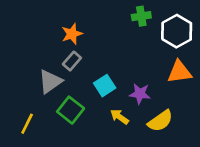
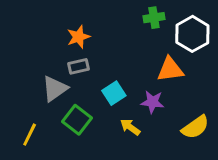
gray rectangle: (72, 61) -> (78, 66), turned 36
orange triangle: (179, 72) -> (170, 69), moved
yellow semicircle: (160, 121) -> (195, 127), moved

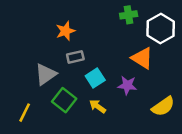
gray rectangle: (78, 66) -> (75, 57), moved
orange triangle: (170, 69) -> (142, 58), turned 40
yellow arrow: (130, 127) -> (98, 106), moved

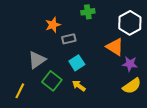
green cross: (129, 15) -> (88, 12), moved
gray rectangle: (75, 57) -> (69, 39), moved
purple star: (127, 85) -> (130, 64), moved

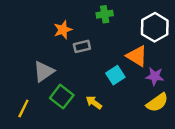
cyan square: (77, 63) -> (115, 75), moved

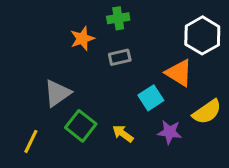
green cross: (105, 14) -> (118, 18), moved
gray rectangle: (82, 46) -> (120, 57), moved
purple star: (155, 76) -> (170, 132), moved
yellow semicircle: (157, 103) -> (207, 112), moved

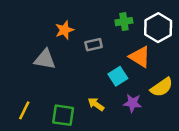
green cross: (118, 18) -> (124, 22), moved
gray triangle: (57, 93) -> (45, 59), moved, turned 45
green square: (81, 126) -> (63, 115), moved, turned -30

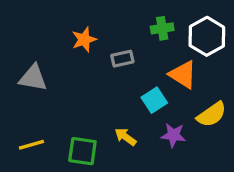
gray triangle: (45, 59) -> (33, 78), moved
yellow line: (24, 110) -> (31, 145), turned 48

